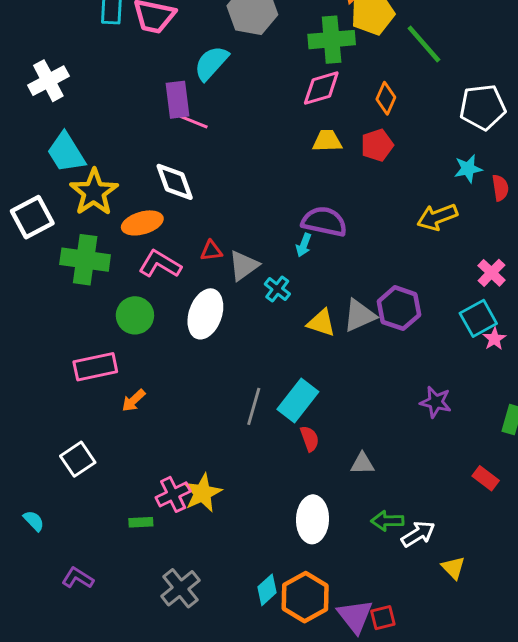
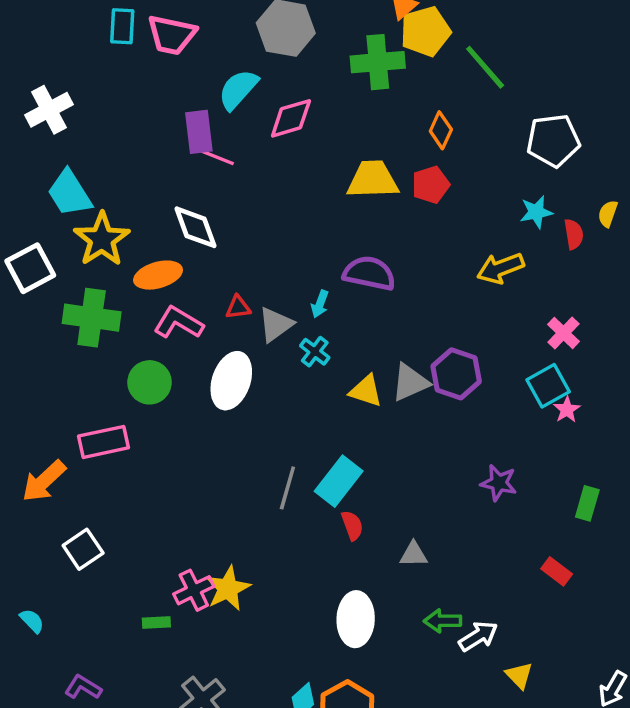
pink diamond: (321, 88) -> (291, 118), moved
yellow trapezoid: (327, 141) -> (373, 180), size x1.5
cyan arrow: (304, 245) -> (320, 304), moved
orange arrow: (134, 401) -> (44, 481), moved, size x1.6

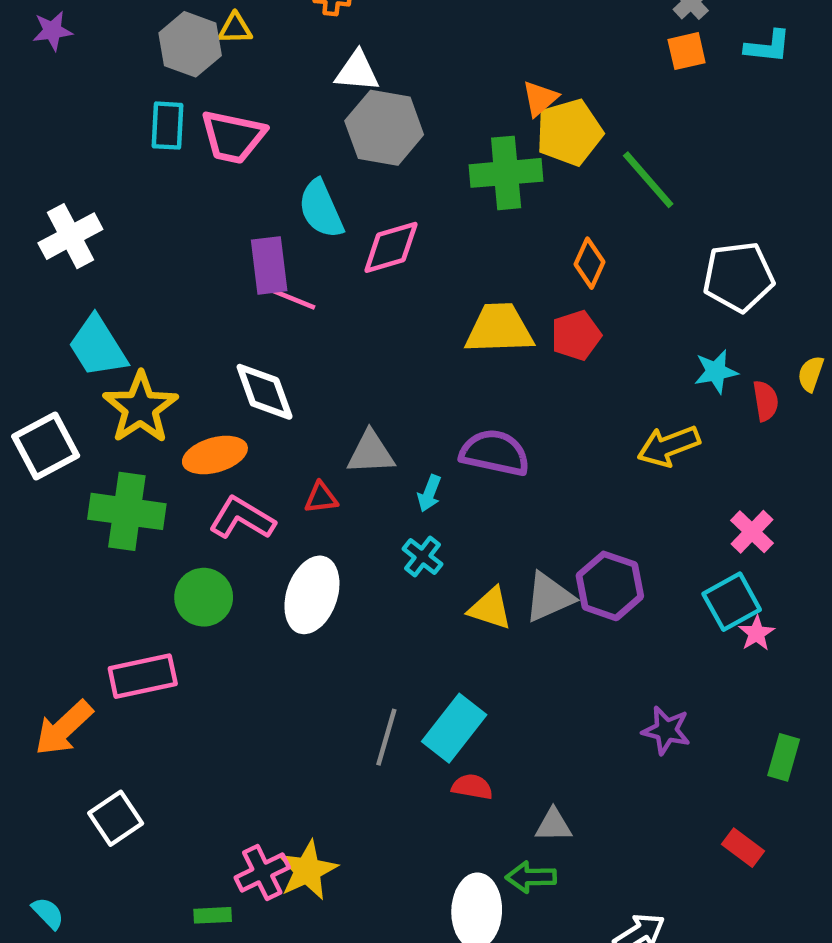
cyan semicircle: (238, 89) -> (321, 209), turned -66
gray triangle: (276, 324) -> (371, 453), moved, turned 33
red semicircle: (352, 525) -> (472, 787), turned -60
green arrow: (443, 621) -> (531, 877), moved

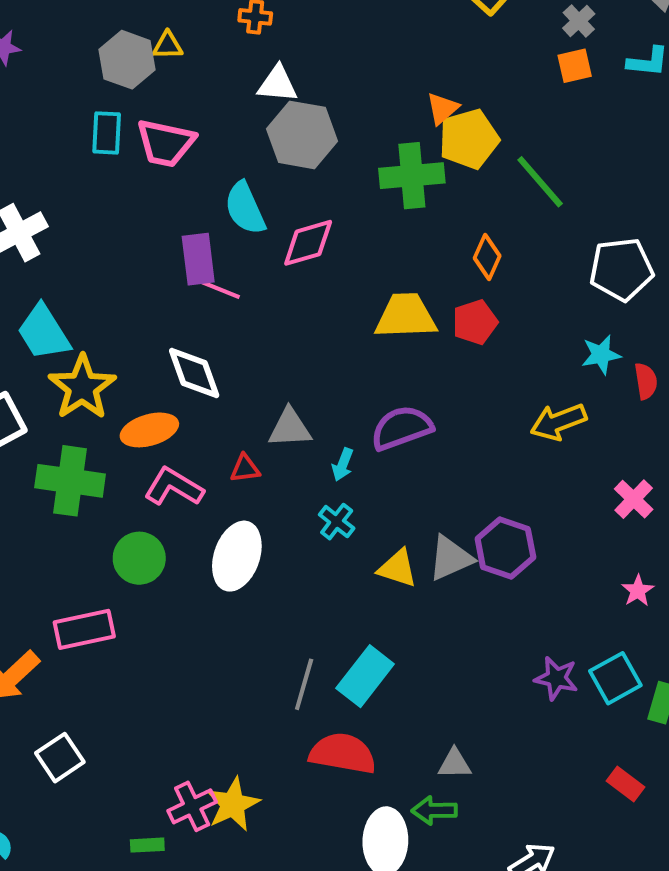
purple semicircle: (495, 453) -> (402, 428), turned -32
cyan square: (732, 602) -> (615, 678), moved
red semicircle: (472, 787) -> (343, 753), moved, size x1.8

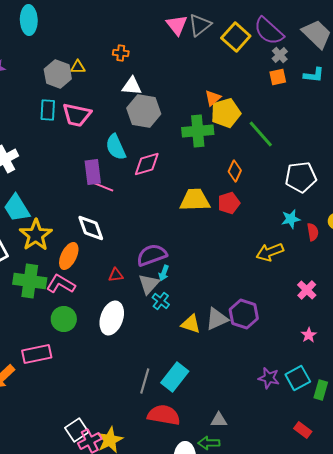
gray triangle: (290, 428) -> (149, 284), moved, turned -45
purple semicircle: (402, 428) -> (152, 255), moved
orange ellipse: (149, 430) -> (69, 256), turned -48
pink L-shape: (174, 487) -> (61, 284), moved
white square: (60, 758) -> (77, 430), moved

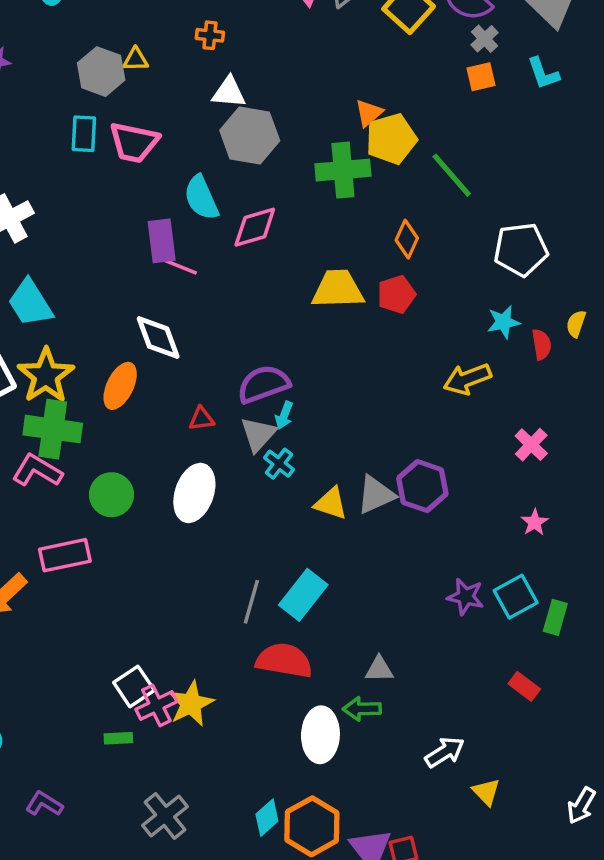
cyan L-shape: (314, 75) -> (543, 73), turned 65
yellow star: (36, 235) -> (46, 376), moved
pink L-shape: (61, 284) -> (37, 471), moved

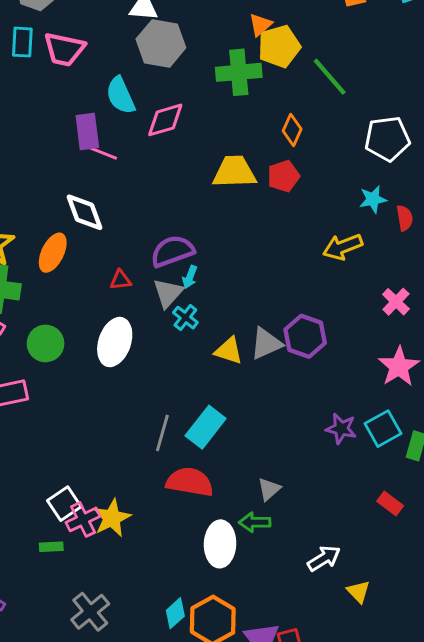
pink star: (535, 522) -> (399, 367), size x1.8
gray triangle: (379, 669) -> (269, 489), turned -40

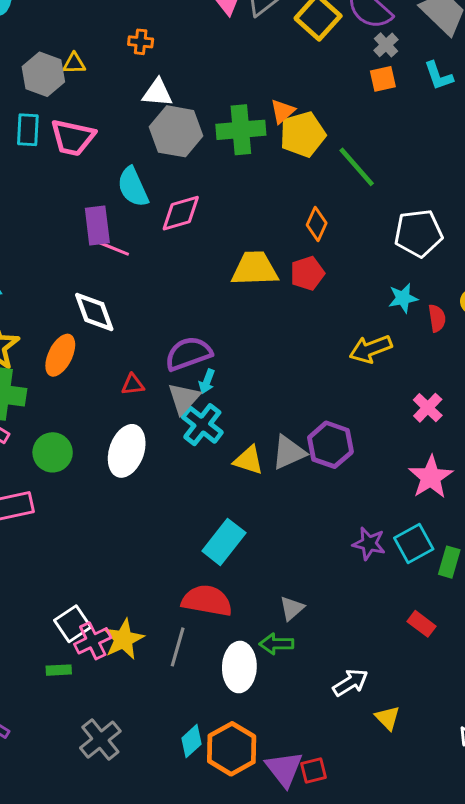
green cross: (239, 72) -> (241, 130), moved
cyan cross: (185, 318) -> (202, 425), size x1.5
gray line: (162, 433) -> (178, 647), moved

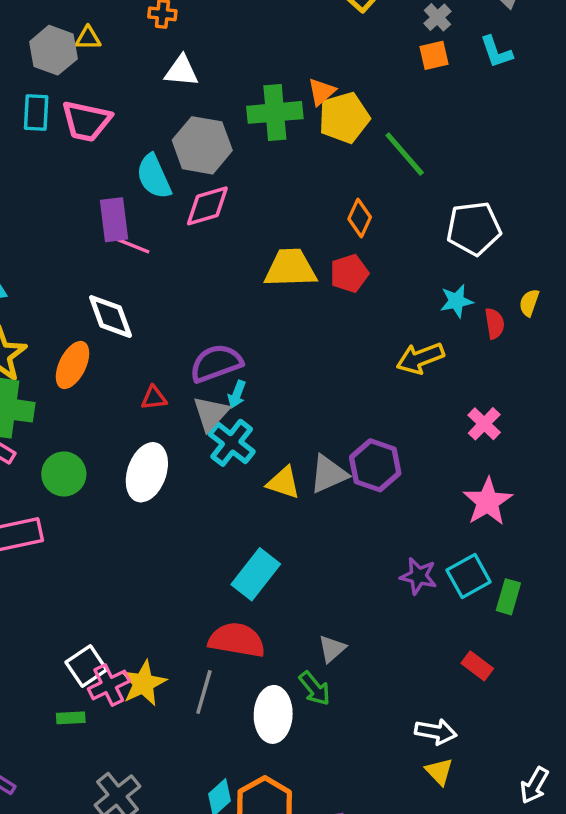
gray hexagon: (176, 131) -> (202, 145), moved
green arrow: (276, 644) -> (315, 688), turned -128
white arrow: (350, 682) -> (436, 732), moved, turned 42

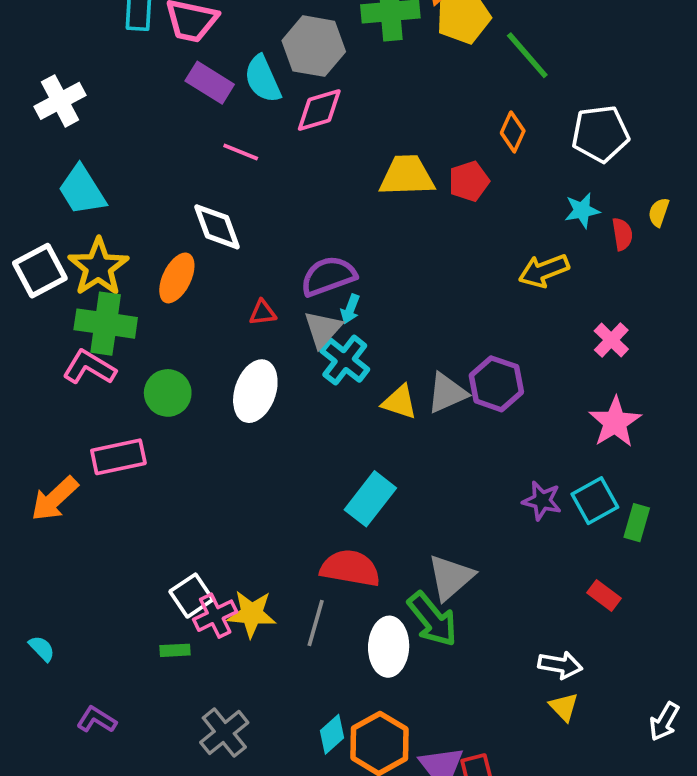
orange diamond: (360, 218) -> (513, 132), moved
purple rectangle: (114, 220) -> (210, 83), moved, turned -51
gray triangle: (332, 649) -> (451, 577), size x1.6
yellow star: (143, 683) -> (252, 614), turned 30
green arrow: (315, 688) -> (432, 619), size x1.5

